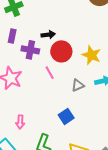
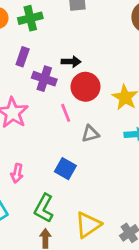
gray triangle: (78, 85) -> (90, 134), moved
blue square: (66, 116) -> (65, 169), moved, turned -35

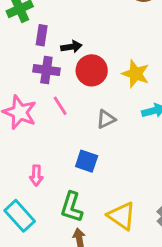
purple rectangle: (23, 57) -> (42, 35), moved
pink line: (66, 113) -> (60, 106), moved
yellow triangle: (88, 225) -> (122, 216), turned -40

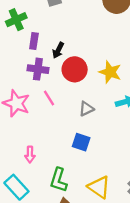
black arrow: (71, 47) -> (58, 50), turned 126
blue square: (87, 161) -> (81, 142), moved

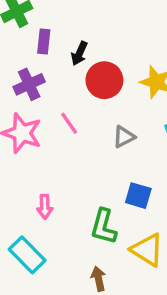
purple cross: (38, 69) -> (29, 84), moved, turned -30
blue square: (81, 142) -> (138, 196), moved
green L-shape: (59, 180) -> (104, 227), moved

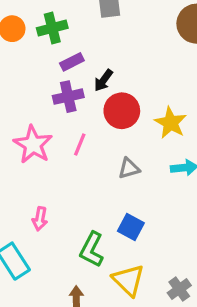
purple rectangle: (44, 41) -> (72, 62), turned 45
purple cross: (29, 84) -> (68, 97), moved
pink line: (69, 123) -> (80, 145), turned 45

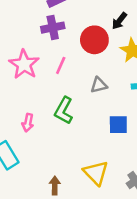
black arrow: (103, 80) -> (119, 21), moved
blue square: (131, 227) -> (118, 125), moved, turned -30
green L-shape: (92, 249) -> (64, 111), moved

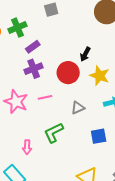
pink line: (61, 65) -> (45, 97), turned 64
green L-shape: (64, 111) -> (54, 133), turned 45

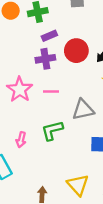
red circle: (68, 73) -> (76, 51), moved
gray triangle: (78, 108) -> (83, 110), size x1.5

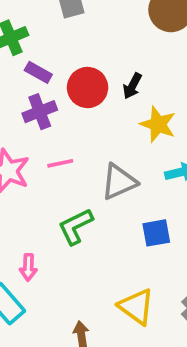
purple rectangle: (49, 36) -> (38, 72), turned 64
pink arrow: (21, 140) -> (28, 267), moved

